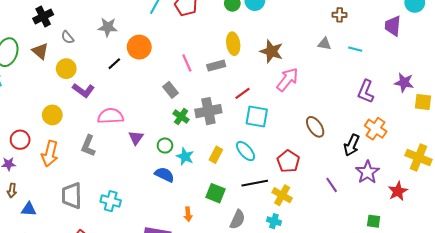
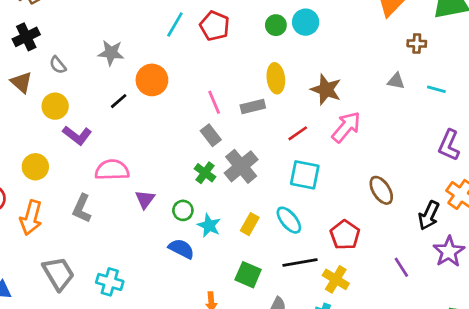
gray rectangle: (170, 90) -> (211, 135), moved
red line: (242, 93) -> (298, 133), moved
gray cross: (208, 111) -> (241, 166), turned -30
gray trapezoid: (72, 196) -> (58, 273), turned 148

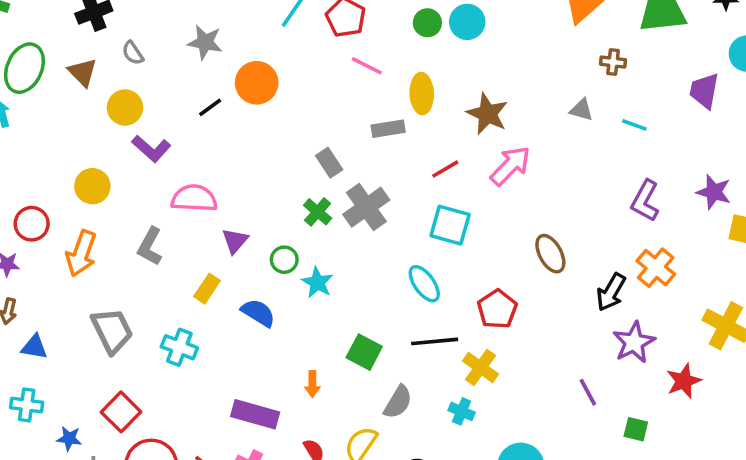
pink line: (214, 102) -> (367, 66), moved, turned -45
yellow rectangle: (250, 224) -> (207, 289), moved
blue semicircle: (181, 249) -> (258, 313), moved
purple line: (401, 267) -> (588, 392), moved

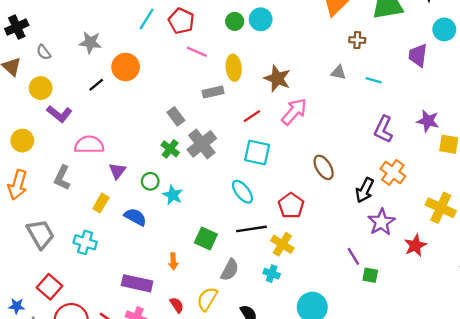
green square: (636, 429) -> (370, 275), moved

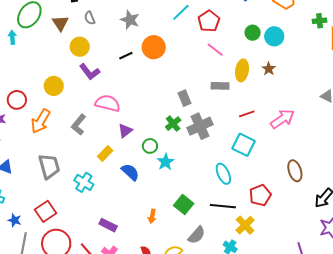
brown star: (277, 79) -> (269, 69), moved, size x0.6
purple rectangle: (137, 283) -> (108, 225), moved, size x0.7

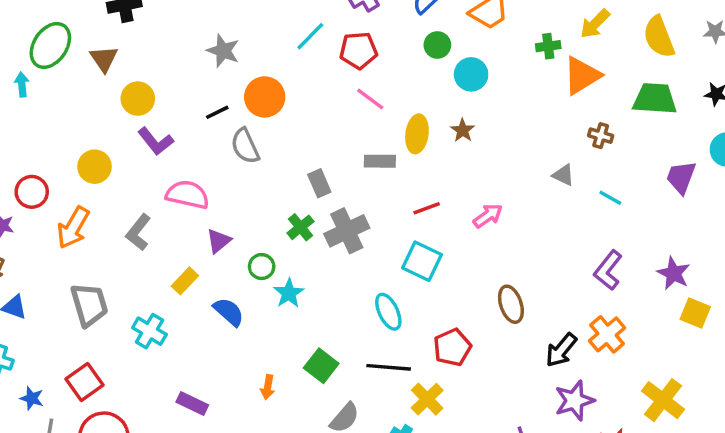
gray semicircle: (90, 18) -> (245, 146), moved, size x1.5
red pentagon: (209, 21) -> (358, 50), turned 30
green circle: (253, 33) -> (437, 45), moved
pink arrow: (282, 119) -> (488, 216), size x0.7

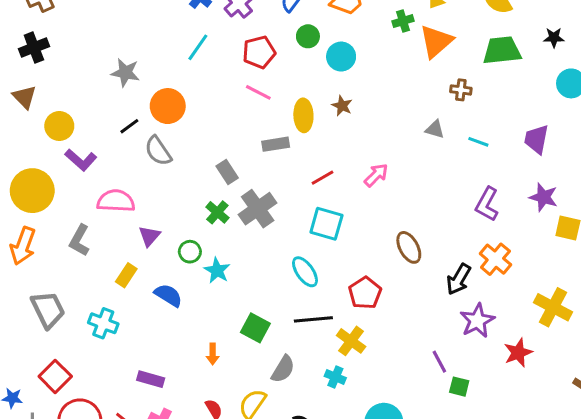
red pentagon: (358, 50) -> (259, 52), moved
yellow circle: (95, 167) -> (32, 191), size x1.5
purple trapezoid: (681, 177) -> (536, 139), moved

